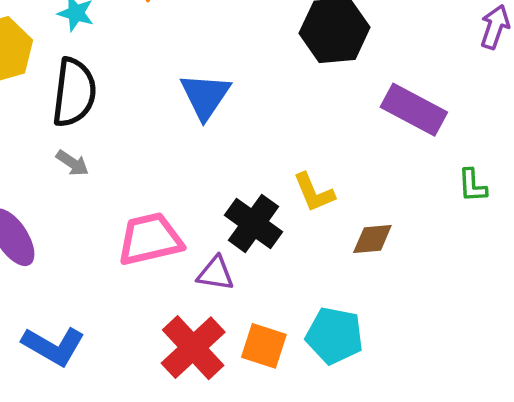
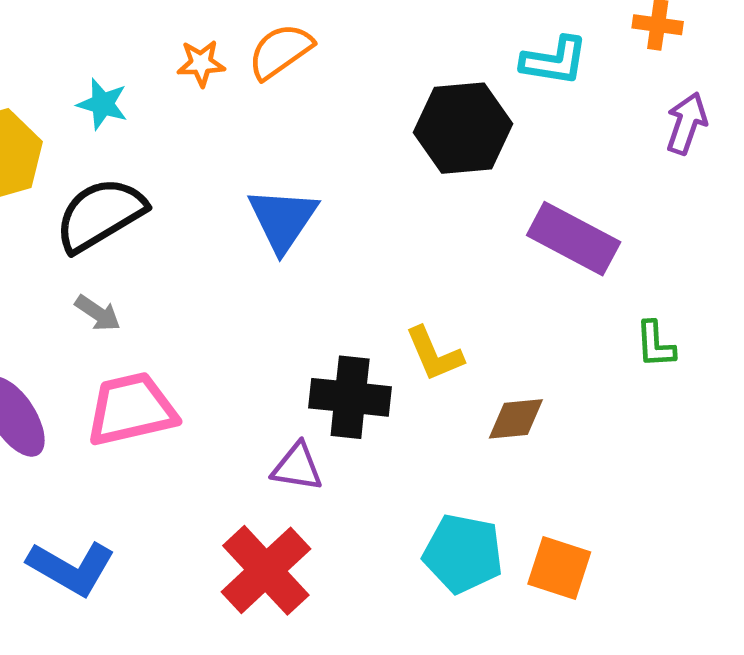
black semicircle: (74, 92) -> (100, 215), turned -128
black cross: (253, 223) -> (350, 397), turned -30
pink trapezoid: (150, 239) -> (131, 409), moved
orange square: (264, 346) -> (559, 568), moved

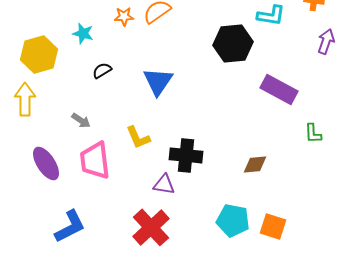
black semicircle: (100, 215) -> (102, 70), moved, size x0.5
yellow L-shape: (434, 354) -> (138, 137), moved
pink trapezoid: (131, 409) -> (95, 160), turned -84
blue L-shape: (71, 568) -> (70, 226), turned -57

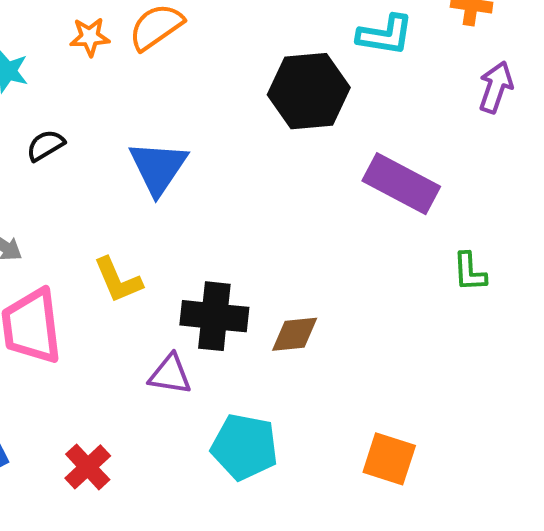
brown diamond: (255, 164) -> (295, 334), moved
cyan pentagon: (233, 220) -> (244, 447), moved
red cross: (151, 227) -> (88, 467), moved, size x0.6

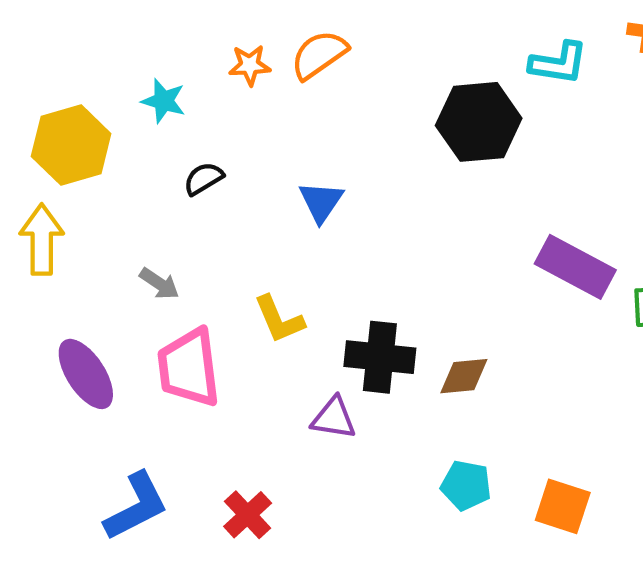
blue triangle: (158, 167) -> (321, 202), size x0.7
purple rectangle: (401, 184) -> (575, 267), moved
cyan pentagon: (244, 447) -> (466, 485), moved, size x0.7

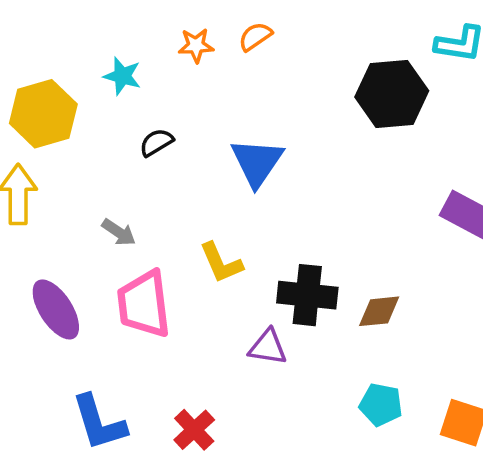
orange semicircle: (319, 55) -> (255, 36), size x0.7
blue triangle: (321, 202) -> (257, 162), size x1.4
blue L-shape: (136, 506) -> (99, 423), turned 100

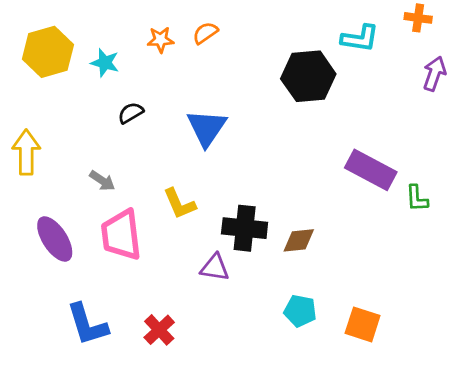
yellow hexagon: (43, 114) -> (48, 52), moved

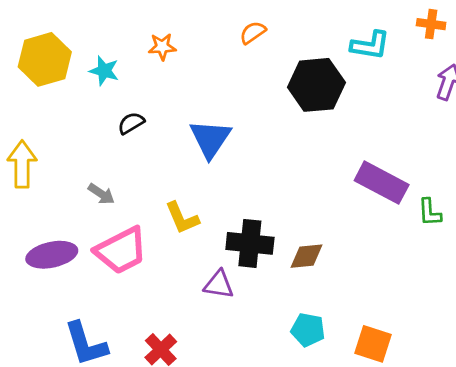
orange semicircle: (205, 33) -> (253, 33), moved
pink trapezoid: (121, 235) -> (121, 250), turned -110
purple ellipse: (55, 239) -> (52, 255), turned -69

